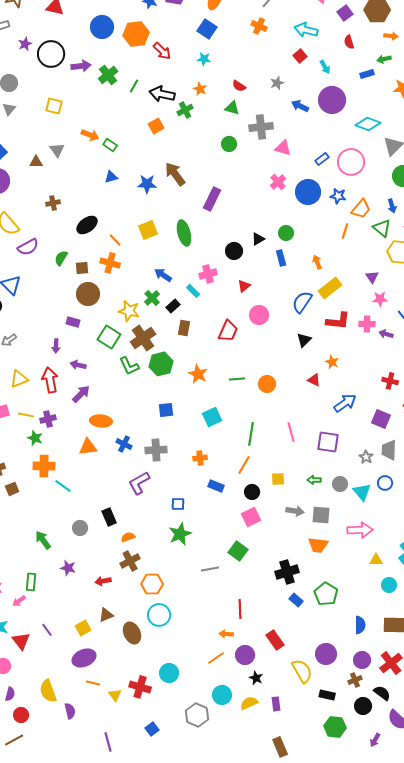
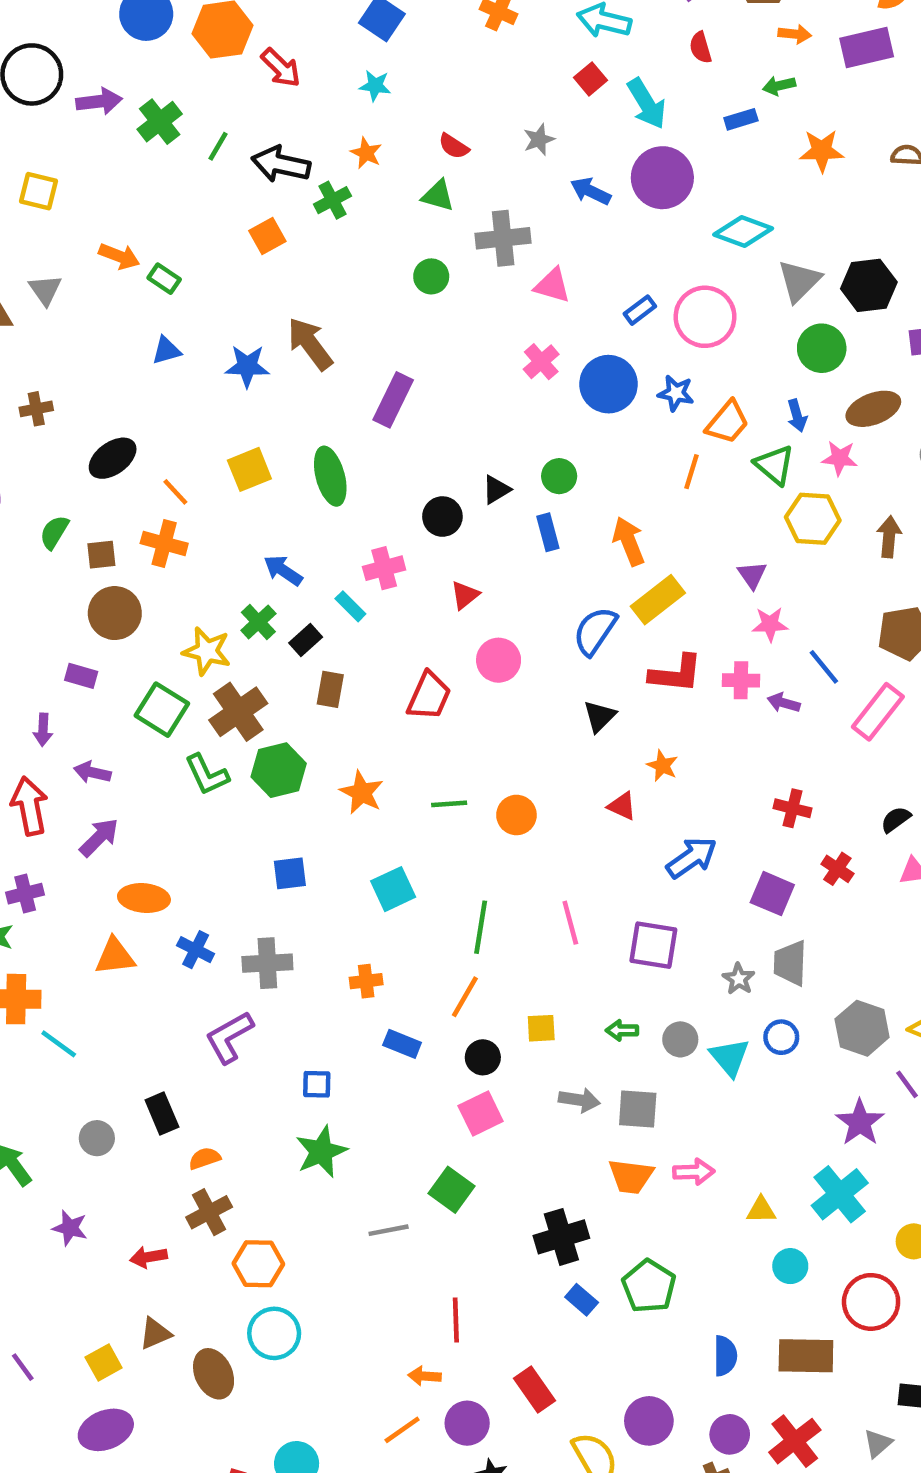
cyan arrow: (325, 67) -> (647, 104), size x1.6
orange arrow: (317, 262) -> (629, 541), size x1.5
pink arrow: (360, 530) -> (694, 1172), moved, size x0.7

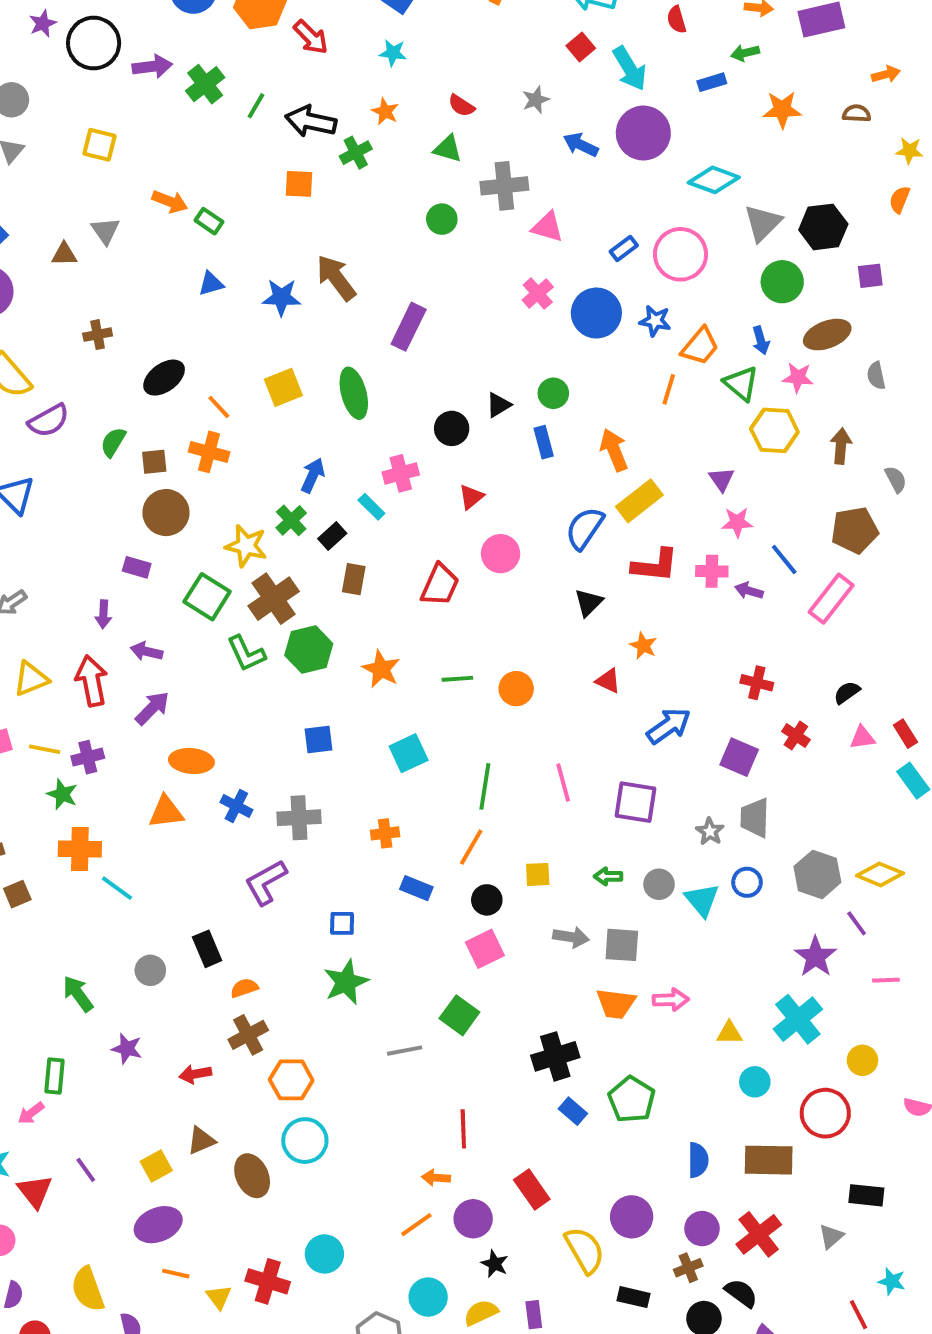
orange square: (267, 236) -> (299, 184), turned 32
blue arrow: (283, 570) -> (313, 475), turned 80

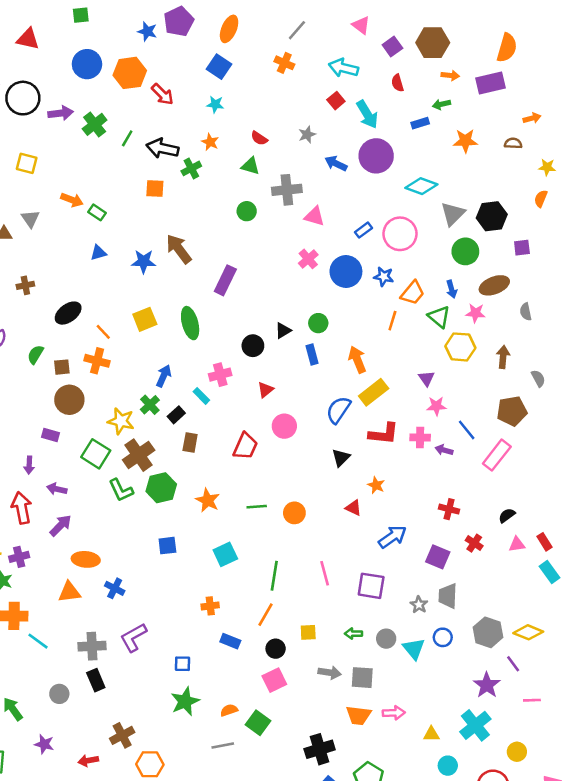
gray cross: (299, 818) -> (92, 646), moved
orange semicircle: (244, 988) -> (229, 710), moved

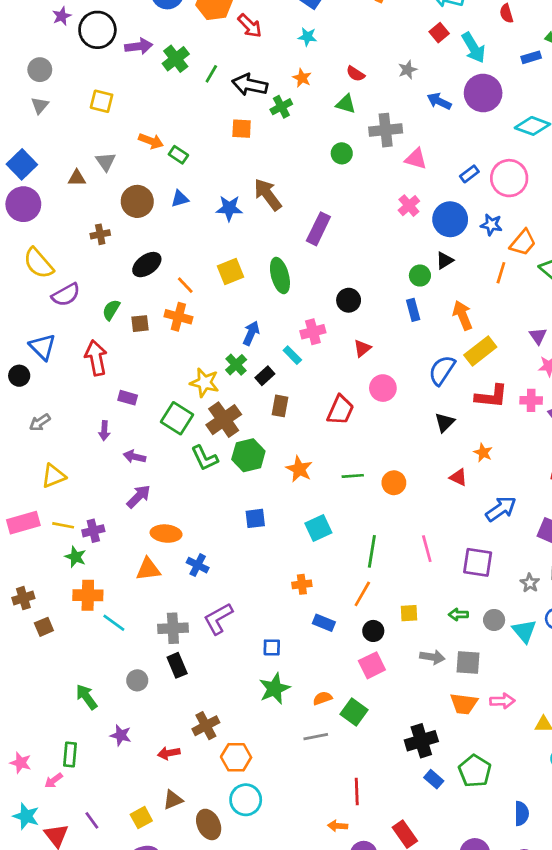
black triangle: (283, 331) -> (445, 260), moved
brown circle: (69, 400) -> (137, 201), moved
red arrow: (22, 508) -> (96, 358), moved

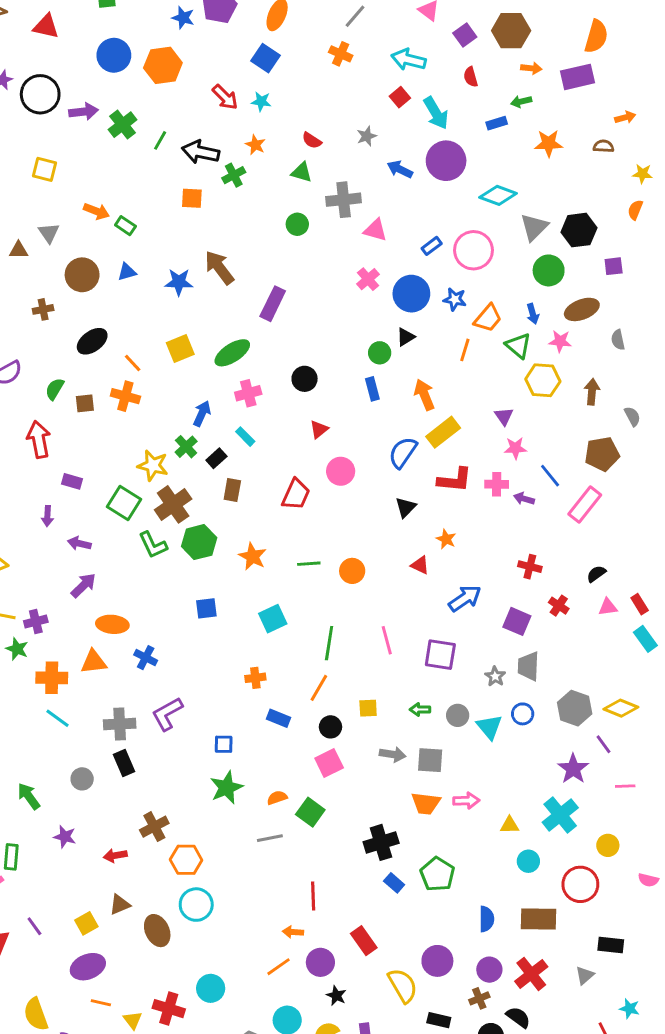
red arrow: (250, 26) -> (225, 97), moved
green ellipse: (280, 276) -> (232, 353), turned 72
pink cross: (313, 332) -> (248, 393), moved
orange cross: (88, 595) -> (52, 678), moved

